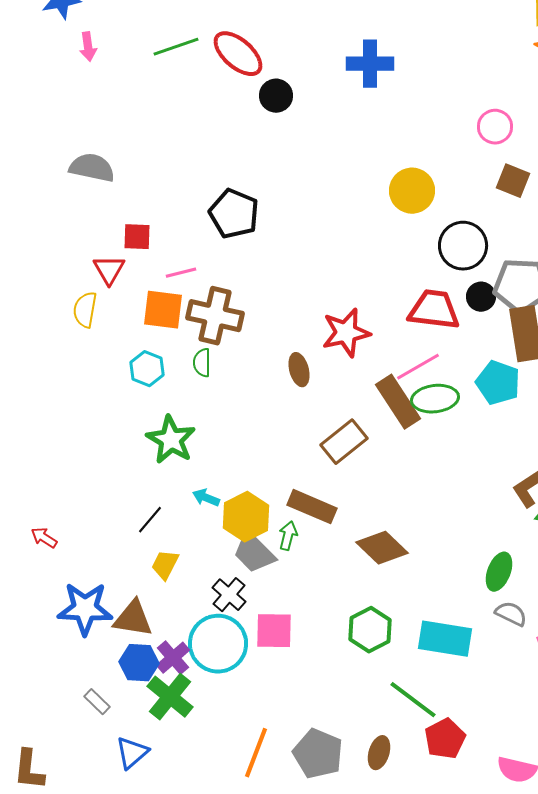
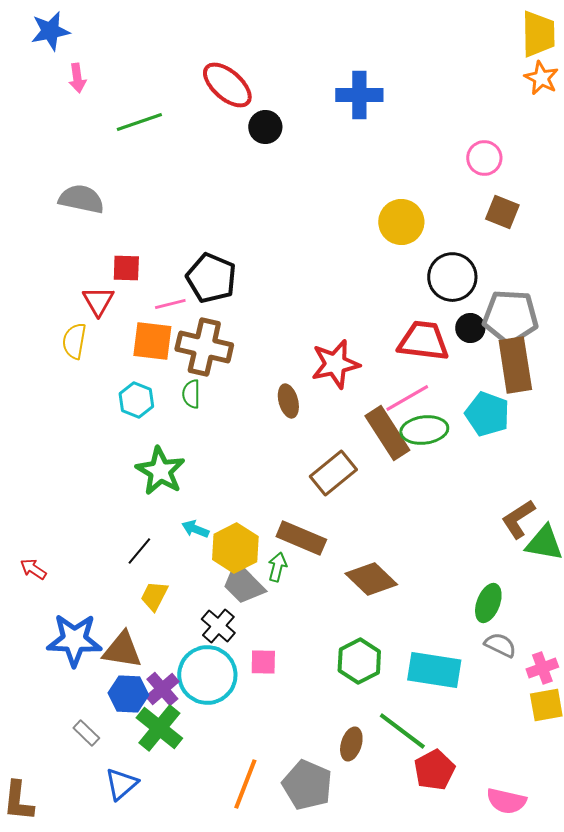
green line: (176, 47) -> (139, 122), moved
black pentagon: (234, 214) -> (211, 278), moved
pink square: (274, 631) -> (263, 662), size x0.7
brown ellipse: (379, 753) -> (351, 744), moved

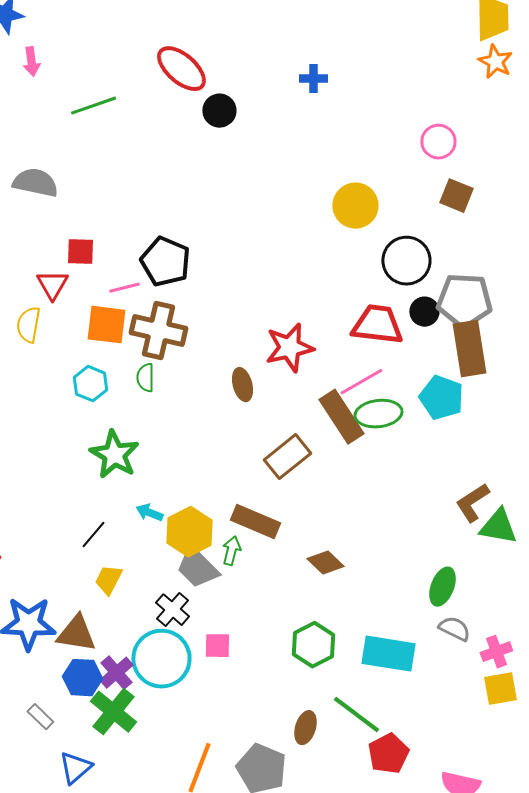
blue cross: (359, 95) -> (313, 79), size x0.6
brown diamond: (371, 579) -> (325, 563), size x0.7

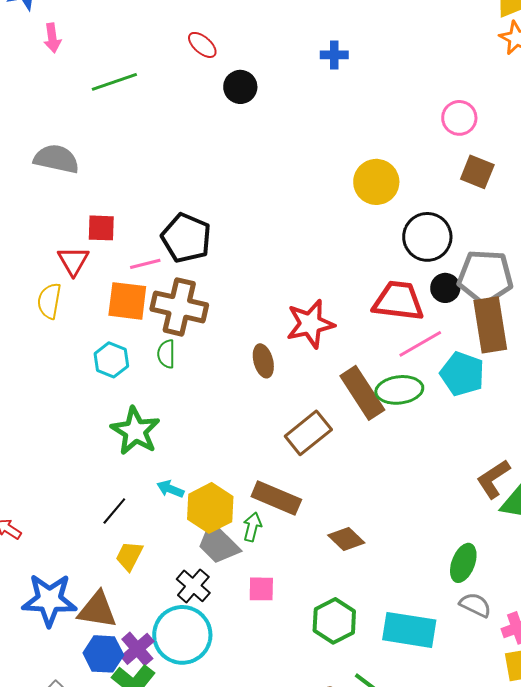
red ellipse: (181, 69) -> (202, 45), size x0.6
pink line: (361, 382) -> (420, 344), moved
pink square: (217, 646) -> (261, 589), moved

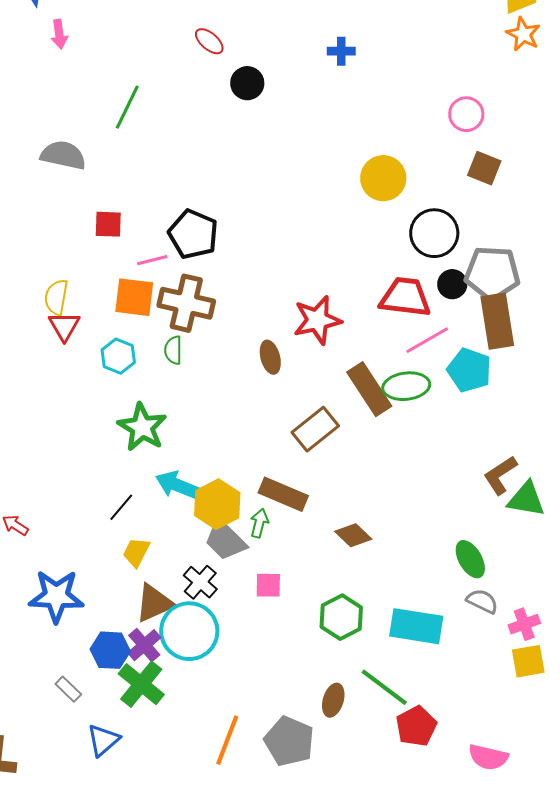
green line: (114, 82) -> (127, 107), moved, turned -45
red triangle: (73, 261) -> (64, 326), moved
cyan arrow: (170, 489) -> (177, 485), size x1.6
green ellipse: (463, 563) -> (470, 559), turned -51
brown triangle: (97, 610) -> (154, 603), moved, turned -33

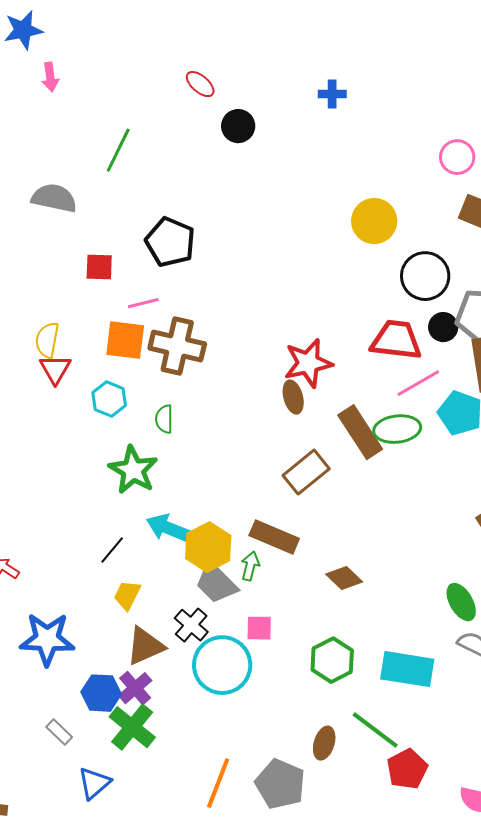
black pentagon: (193, 234) -> (170, 242), moved
green semicircle: (173, 350) -> (164, 419), moved
brown ellipse: (270, 357) -> (293, 397), moved
cyan circle: (189, 631) -> (222, 665), moved

